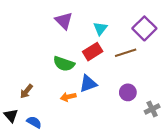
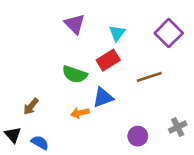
brown line: (126, 53) -> (149, 77), moved
purple circle: (128, 92) -> (138, 136), moved

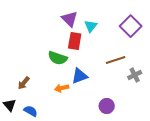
purple triangle: (75, 24) -> (70, 19), moved
red rectangle: (108, 60) -> (75, 41), moved, turned -48
gray cross: (178, 127) -> (135, 75), moved

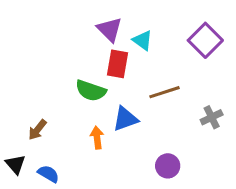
cyan triangle: (91, 26) -> (143, 40), turned -32
brown line: (116, 60) -> (165, 92), moved
orange arrow: (62, 88) -> (97, 138), turned 96

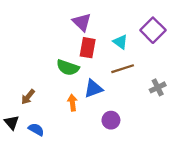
cyan triangle: (143, 40) -> (120, 42), moved
purple circle: (168, 166) -> (111, 120), moved

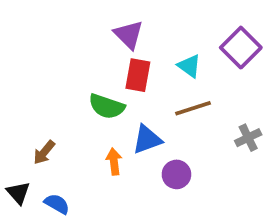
purple circle: (111, 120) -> (176, 174), moved

